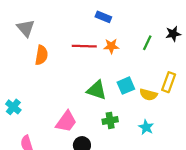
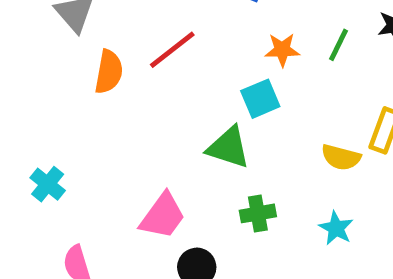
red line: (84, 46) -> (172, 50), moved, turned -40
orange star: (111, 46) -> (282, 50), moved
cyan square: (126, 86) -> (260, 99), moved

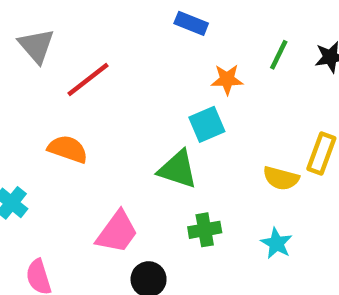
green line: (338, 45) -> (279, 55), moved
red line: (172, 50) -> (88, 79), moved
orange semicircle: (109, 72) -> (68, 149), moved, turned -81

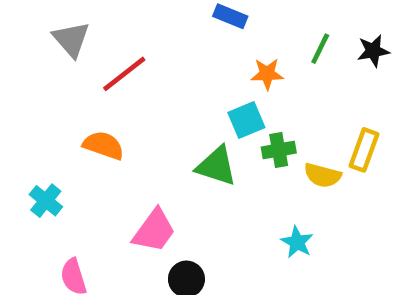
green cross: (205, 230) -> (279, 150), moved
cyan star: (276, 243) -> (297, 242), moved

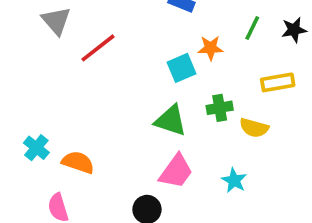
cyan square: (246, 120) -> (181, 68), moved
orange semicircle: (103, 145) -> (78, 162), moved
yellow rectangle: (364, 150) -> (278, 82), moved, turned 60
pink trapezoid: (154, 231) -> (176, 171), moved

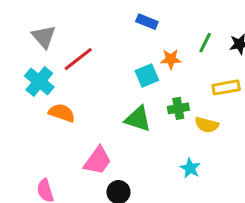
cyan cross: (36, 148) -> (39, 81), moved, size x1.4
orange semicircle: (78, 162) -> (62, 113), moved
pink trapezoid: (176, 171) -> (98, 161), moved

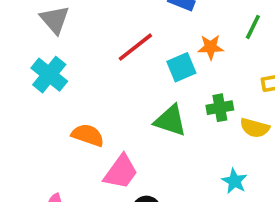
red line: (78, 59) -> (135, 47), moved
orange semicircle: (62, 113) -> (88, 135), moved

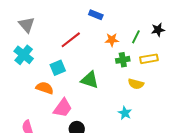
green line: (253, 27) -> (136, 37), moved
cyan square: (181, 67) -> (58, 68), moved
green cross: (220, 108) -> (123, 60), moved

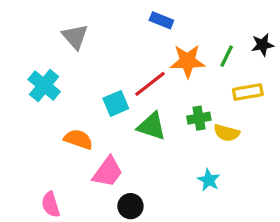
gray triangle: (27, 25) -> (75, 37), moved
red line: (71, 40) -> (150, 84), moved
orange star: (112, 40) -> (188, 61), size x1.5
green cross: (123, 60) -> (199, 118), moved
cyan square: (58, 68) -> (116, 103), moved

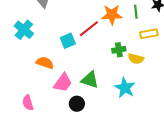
green line: (227, 56) -> (136, 12), turned -32
green triangle: (152, 126) -> (90, 80), moved
cyan star: (209, 180) -> (125, 88), size x1.5

